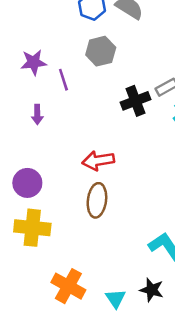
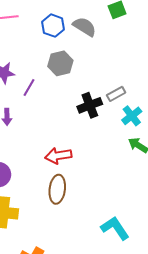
purple line: (63, 80) -> (29, 87), turned 48

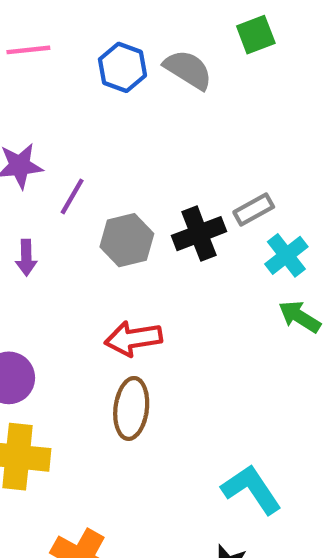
gray hexagon: (60, 63) -> (127, 240), moved

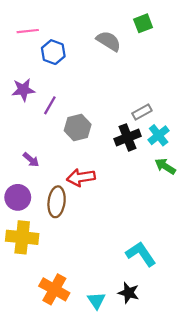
blue hexagon: (122, 67) -> (53, 52), moved
black cross: (199, 234) -> (128, 137), moved
purple arrow: (26, 258) -> (31, 160), moved, turned -49
brown ellipse: (131, 408) -> (57, 202), moved

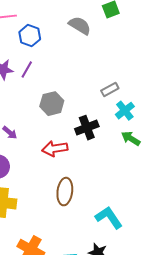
purple line: (50, 105) -> (27, 70), moved
black cross: (128, 137) -> (87, 128), moved
brown ellipse: (57, 202) -> (65, 192), moved

